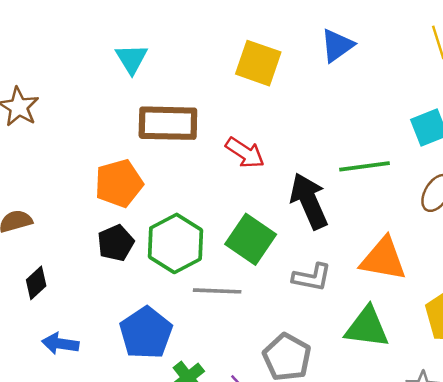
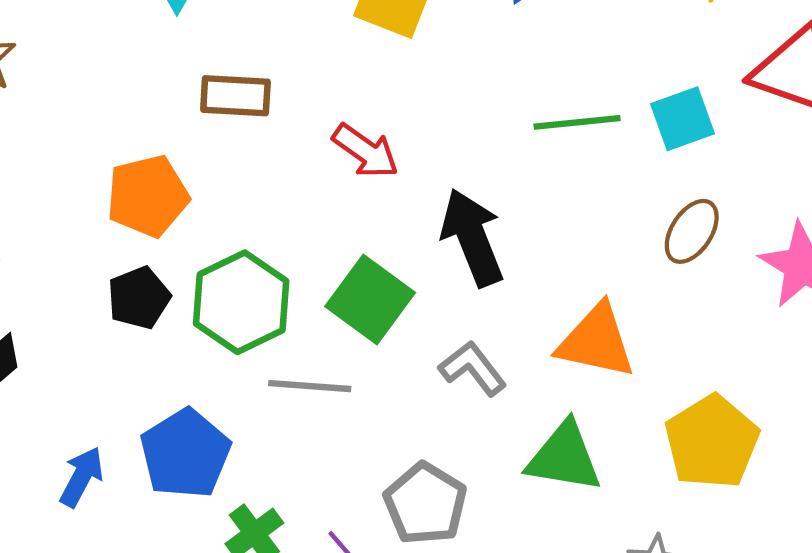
brown rectangle: (168, 123) -> (235, 96), size x0.7
green line: (364, 166) -> (577, 122), moved
gray L-shape: (312, 277) -> (473, 368), turned -141
blue arrow: (60, 344) -> (82, 477), moved, turned 108

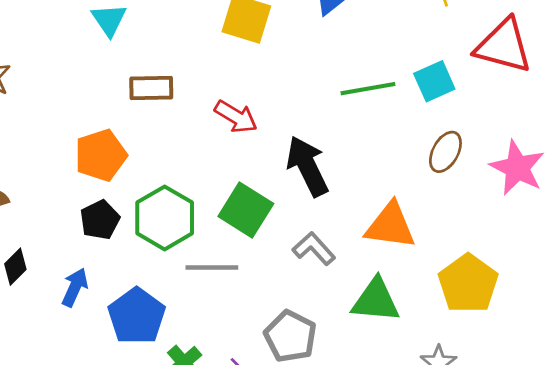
blue arrow: (82, 477) -> (75, 287), moved

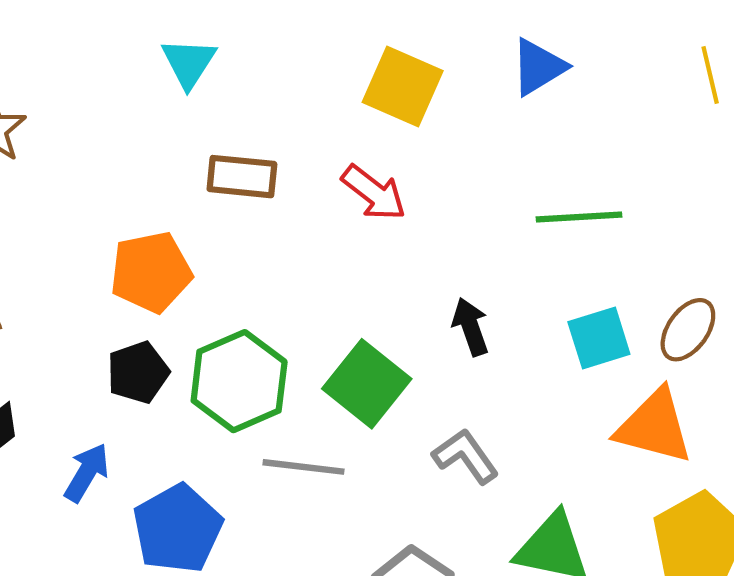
cyan square: (434, 81) -> (599, 338), moved
red arrow: (236, 117) -> (374, 193), moved
black arrow: (307, 166) -> (471, 327), size x0.6
orange triangle: (390, 226) -> (654, 426), moved

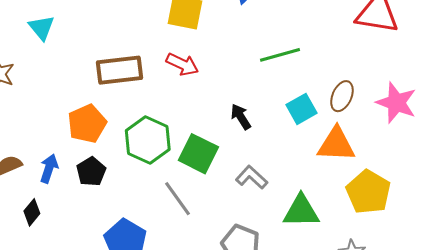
cyan triangle: (189, 63) -> (42, 28), moved
brown rectangle: (242, 177) -> (120, 70), size x1.4
green hexagon: (239, 381) -> (148, 140), moved
gray line: (303, 467) -> (177, 199), turned 60
blue arrow: (87, 473) -> (49, 168), moved

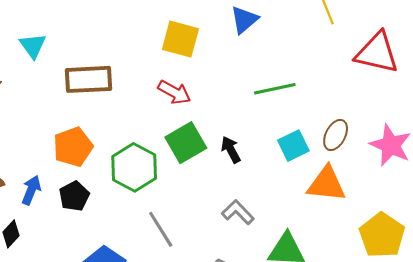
brown rectangle: (120, 70) -> (89, 79), moved
green square: (198, 154) -> (186, 143), moved, turned 30
yellow pentagon: (368, 192) -> (382, 235), moved

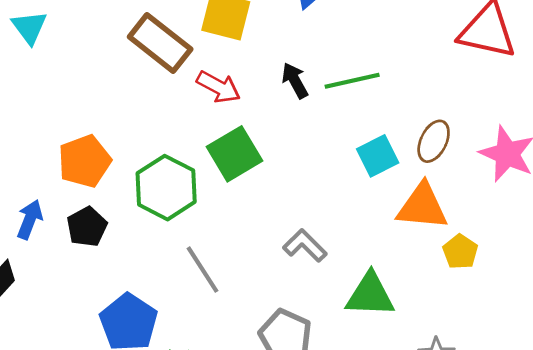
brown rectangle: (89, 79) -> (160, 43), moved, turned 42
black arrow: (231, 150) -> (295, 81), moved
yellow pentagon: (382, 235) -> (460, 252), moved, size x0.6

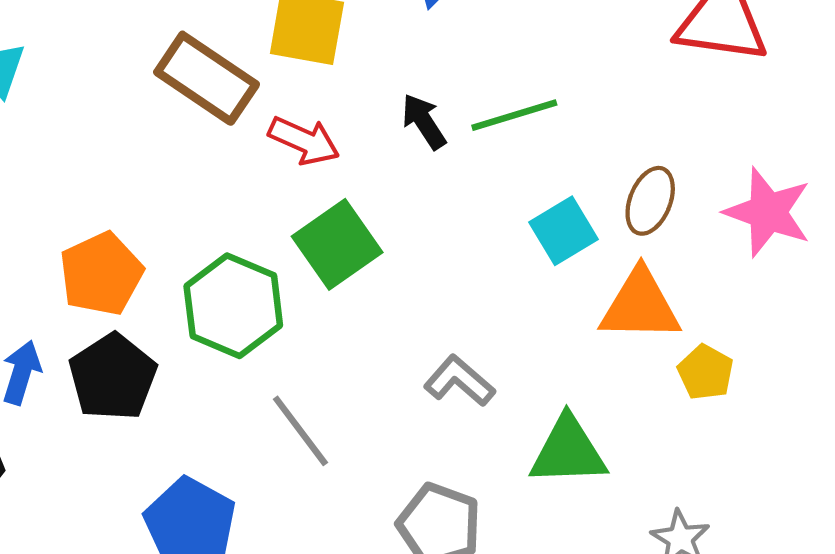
black pentagon: (87, 227) -> (113, 377), size x1.4

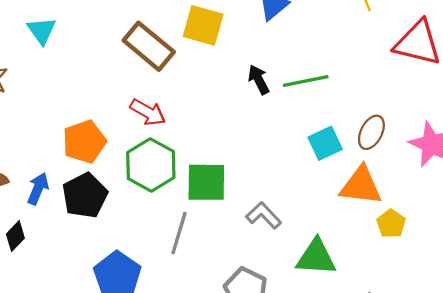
red arrow: (304, 141) -> (148, 112), moved
green square: (337, 244) -> (206, 182), moved, turned 30
gray line: (300, 431) -> (179, 233), turned 48

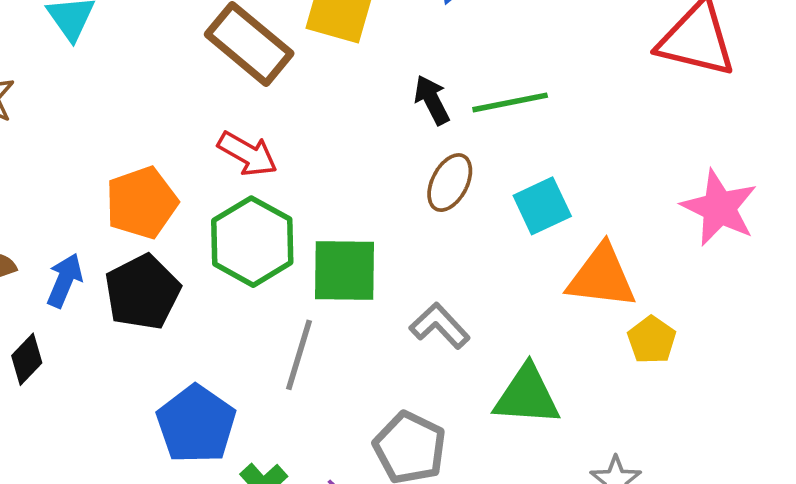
brown ellipse: (371, 132) -> (450, 183), moved

